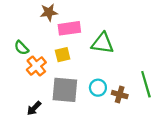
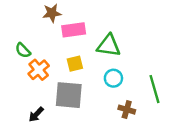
yellow square: (63, 55) -> (75, 64), moved
cyan circle: (98, 88) -> (113, 78), moved
brown cross: (120, 95) -> (127, 110), moved

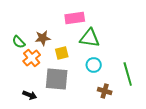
brown star: (52, 13) -> (43, 38), moved
pink rectangle: (74, 30) -> (75, 18), moved
black arrow: (36, 114) -> (30, 95), turned -112

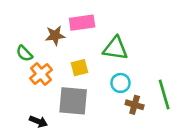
pink rectangle: (75, 18) -> (82, 23), moved
brown star: (43, 38) -> (55, 36), moved
brown cross: (105, 91) -> (135, 105), moved

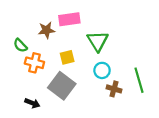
green triangle: (115, 48) -> (98, 41), turned 50
orange cross: (41, 74) -> (34, 63), turned -36
gray square: (73, 101) -> (62, 86), turned 32

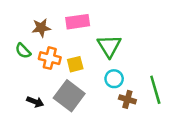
brown star: (46, 30) -> (41, 28), moved
orange cross: (34, 63) -> (50, 58), moved
black arrow: (32, 103) -> (35, 102), moved

